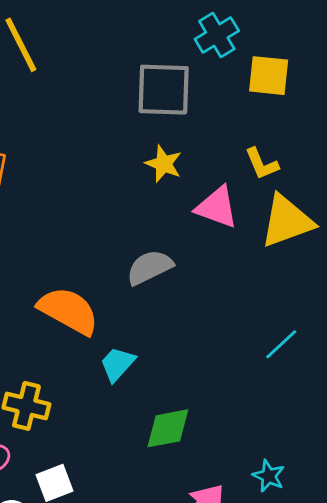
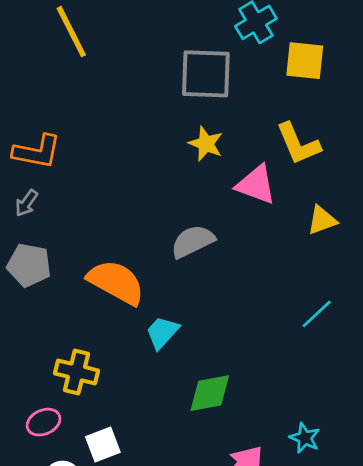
yellow L-shape: (262, 164) -> (298, 144), size x1.4
yellow triangle: (287, 221) -> (322, 220), moved, size x0.6

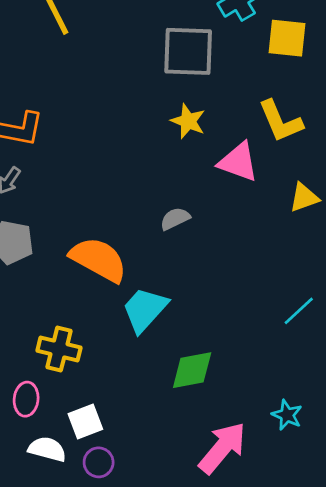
gray semicircle: (193, 241) -> (175, 219), size x0.7
cyan line: (317, 314) -> (299, 311), moved
cyan trapezoid: (162, 332) -> (145, 310), size x1.4
pink ellipse: (44, 422) -> (26, 399), turned -60

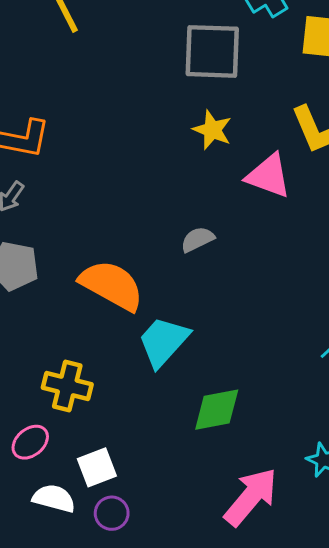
pink ellipse: (26, 399) -> (30, 442), turned 44

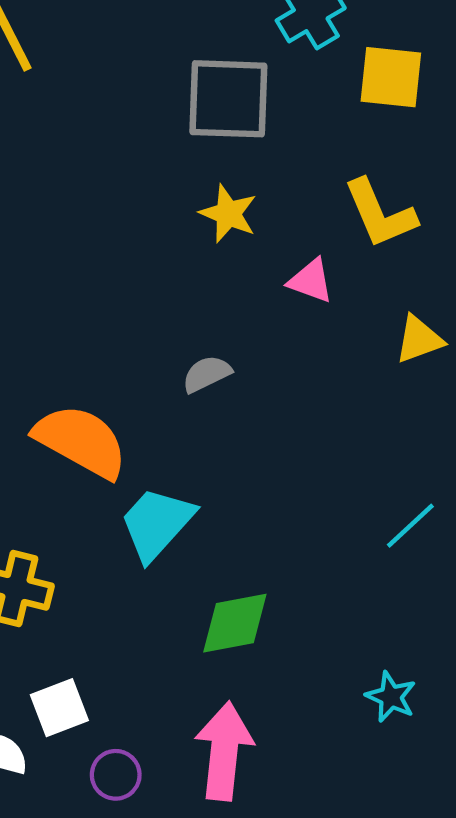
pink triangle: (269, 176) -> (311, 281), size x0.7
pink arrow: (251, 497) -> (224, 751), moved, turned -34
purple circle: (112, 513) -> (116, 775), moved

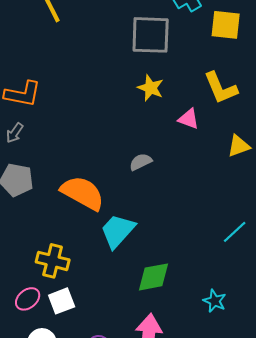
cyan star: (391, 697) -> (215, 301), moved
white square: (59, 708) -> (62, 301), moved

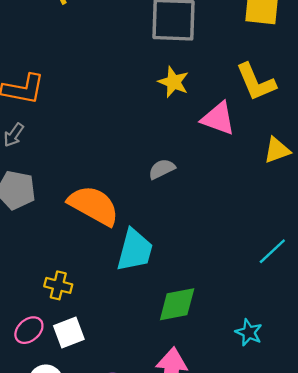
pink triangle: (189, 119) -> (218, 118), size x1.4
cyan trapezoid: (118, 231) -> (135, 250), turned 153
yellow cross: (53, 261) -> (58, 285), size x0.7

